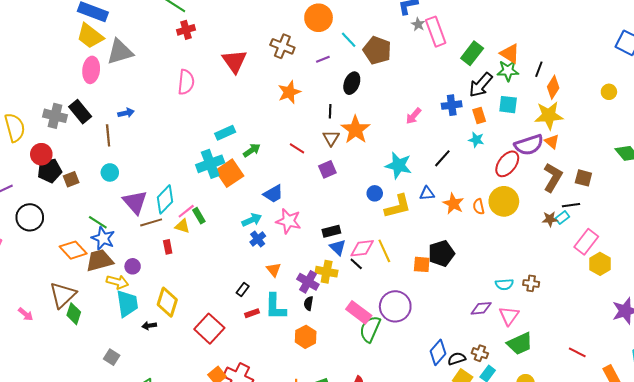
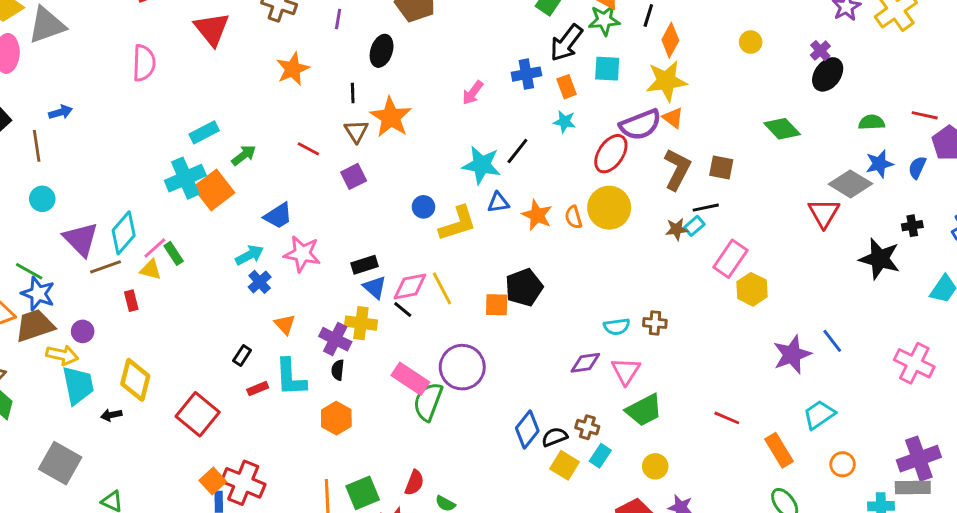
purple line: (323, 59) -> (338, 19), turned -56
cyan star: (398, 165) -> (482, 165), moved
gray square: (112, 357) -> (60, 463), size x1.8

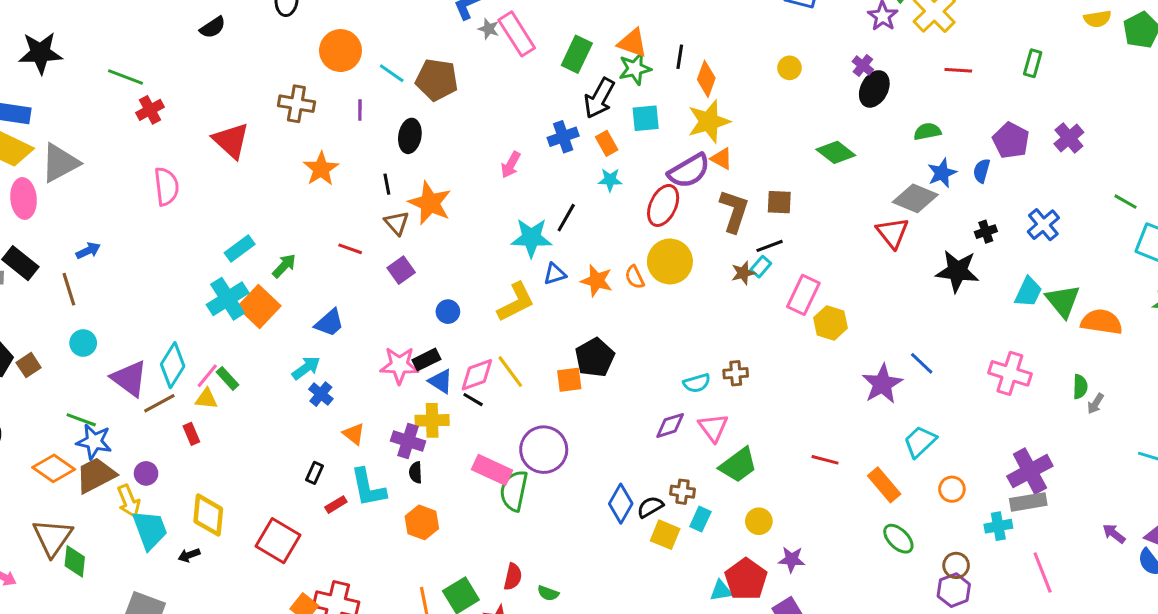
red line: (925, 115) -> (958, 70), moved
blue circle: (423, 207) -> (448, 312), moved
pink star: (302, 254) -> (399, 365), moved
yellow arrow: (62, 355) -> (129, 501), turned 64

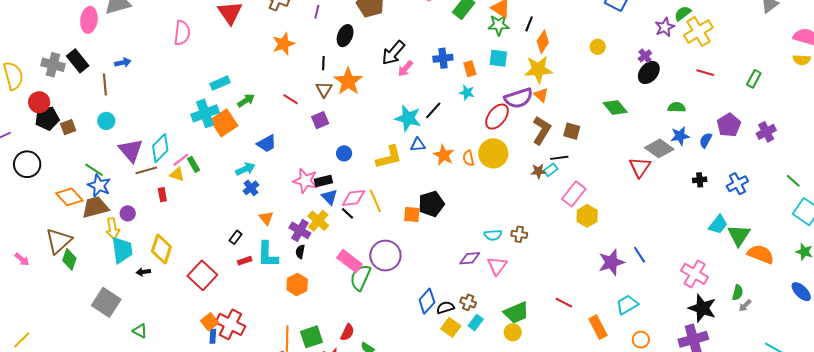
black arrow: (599, 98) -> (393, 53), moved
black star: (957, 271) -> (702, 308), moved
yellow cross: (432, 420) -> (318, 221), turned 30
green trapezoid: (738, 465) -> (516, 313), moved

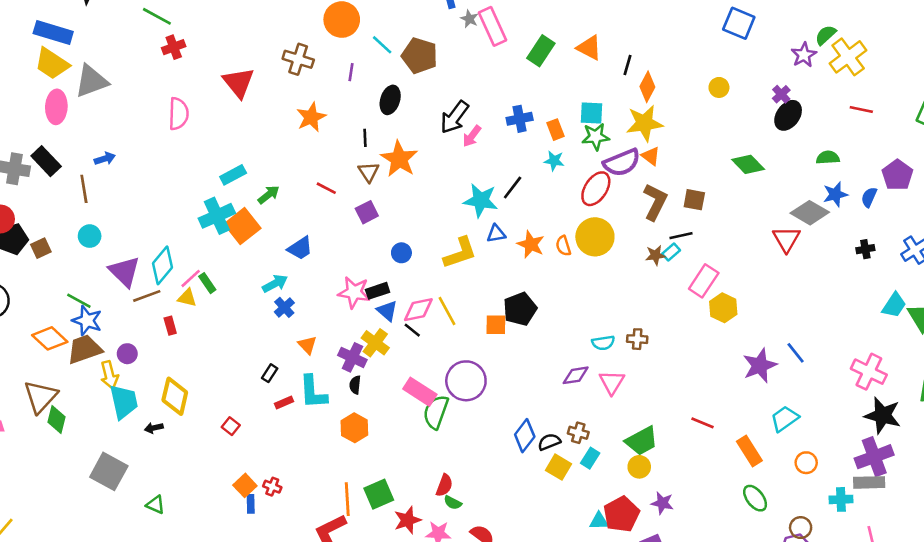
green star: (499, 25) -> (596, 137), moved
red square: (202, 275) -> (231, 426), size x0.5
red cross: (230, 324) -> (272, 487), size x0.5
red semicircle: (347, 332) -> (444, 485), moved

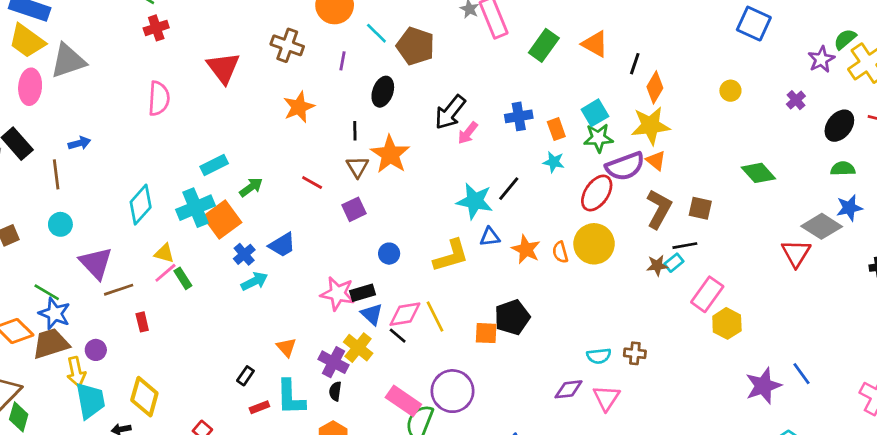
cyan square: (591, 113) -> (595, 113), turned -35
black ellipse: (788, 115) -> (839, 126), moved
cyan diamond: (162, 265) -> (141, 205), moved
yellow triangle: (187, 298) -> (164, 253), moved
blue cross: (284, 307) -> (244, 254), moved

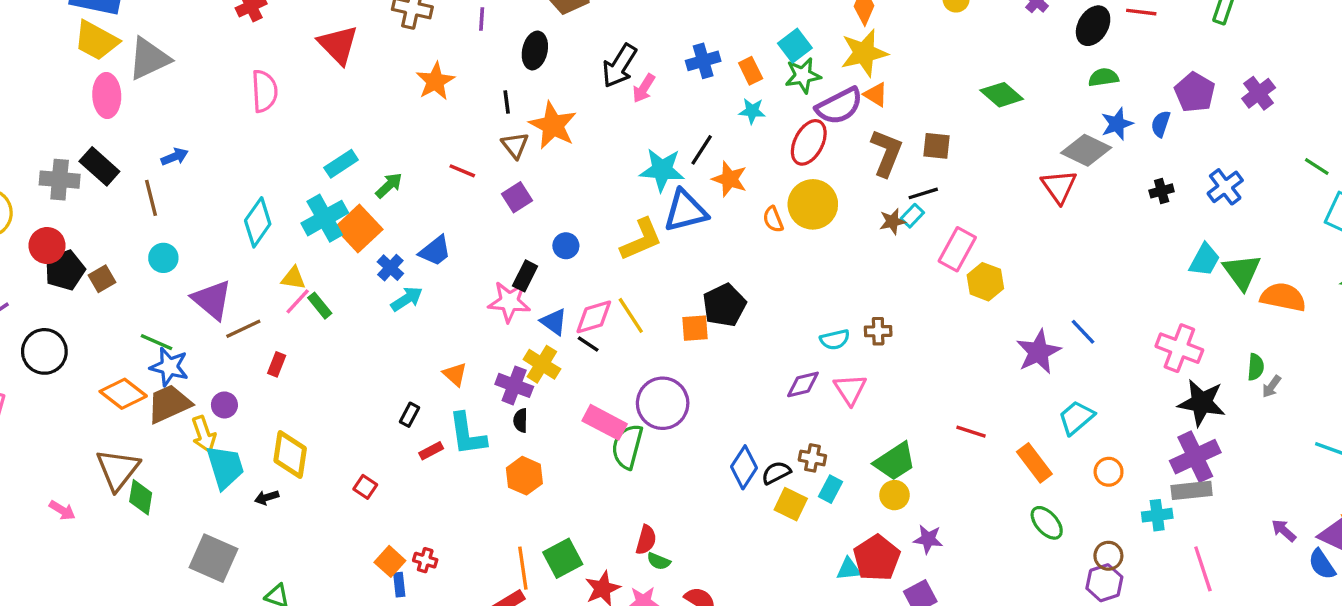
blue triangle: (490, 237) -> (685, 211), size x1.8
orange star: (526, 249) -> (730, 179), moved
black rectangle: (362, 293) -> (525, 276), moved, turned -40
red rectangle: (142, 322) -> (277, 364), turned 42

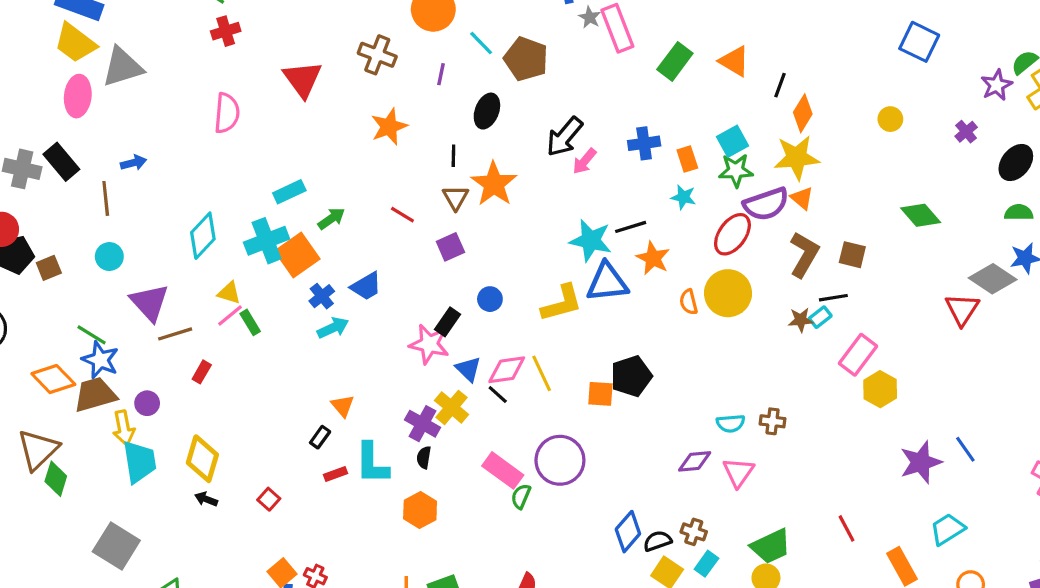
black line: (702, 150) -> (631, 227), turned 32
orange triangle: (455, 374) -> (343, 406), moved
red line: (971, 432) -> (846, 528), turned 36
green semicircle: (627, 447) -> (521, 496), size x0.6
black arrow: (267, 497) -> (206, 499), moved, turned 30

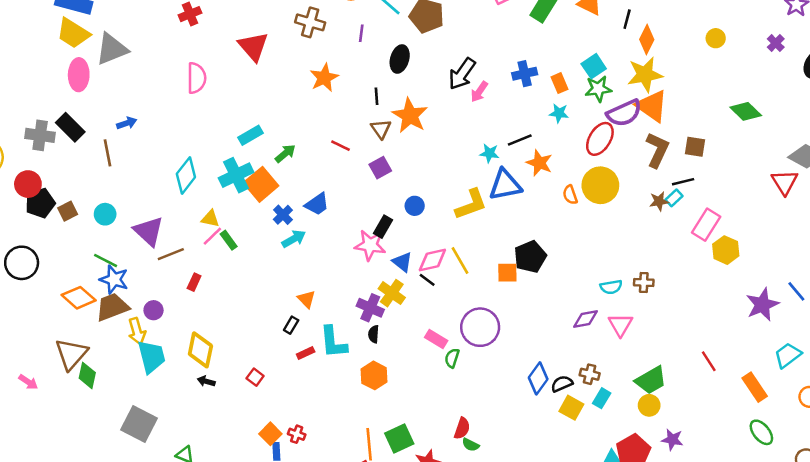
orange triangle: (802, 198) -> (652, 106), size x1.8
cyan star: (591, 240) -> (489, 153), size x0.6
cyan circle: (109, 257) -> (105, 214), moved
pink rectangle: (503, 470) -> (436, 339), size x0.7

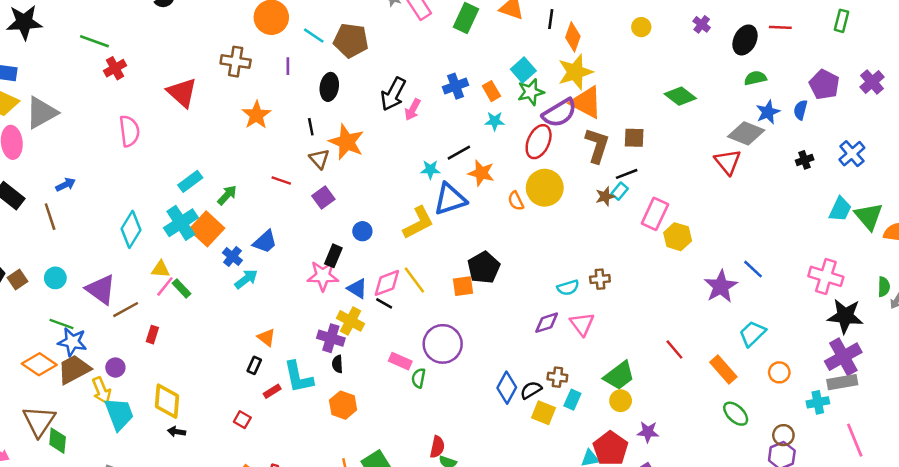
red square: (255, 377) -> (242, 420), moved

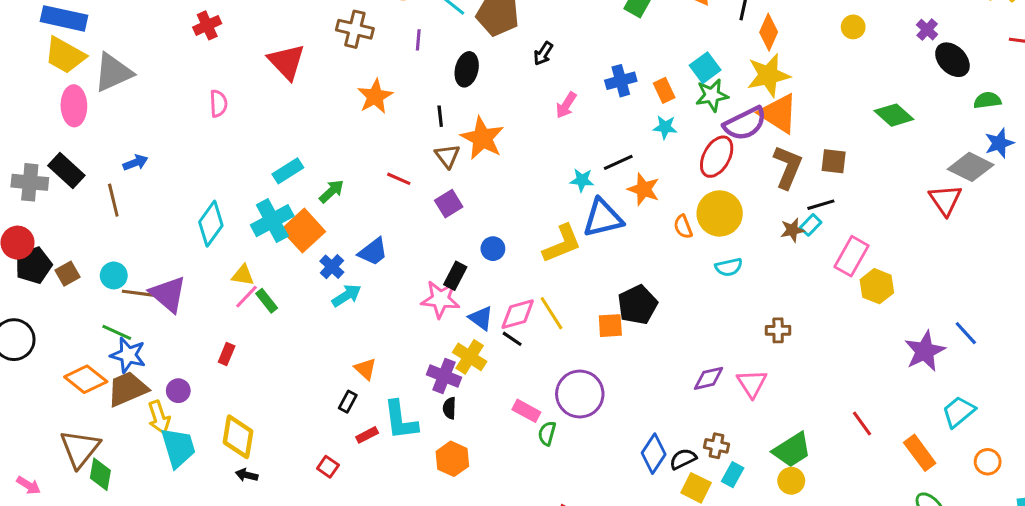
black ellipse: (745, 40) -> (952, 60), moved, turned -76
black arrow: (393, 94) -> (543, 54), moved, size x0.6
pink semicircle: (129, 131) -> (218, 104), size x0.7
cyan semicircle: (568, 288) -> (729, 267), moved
brown line: (126, 310) -> (139, 293), moved, turned 32

